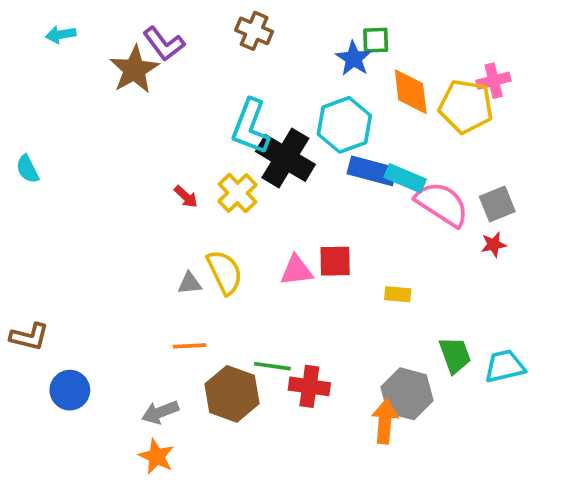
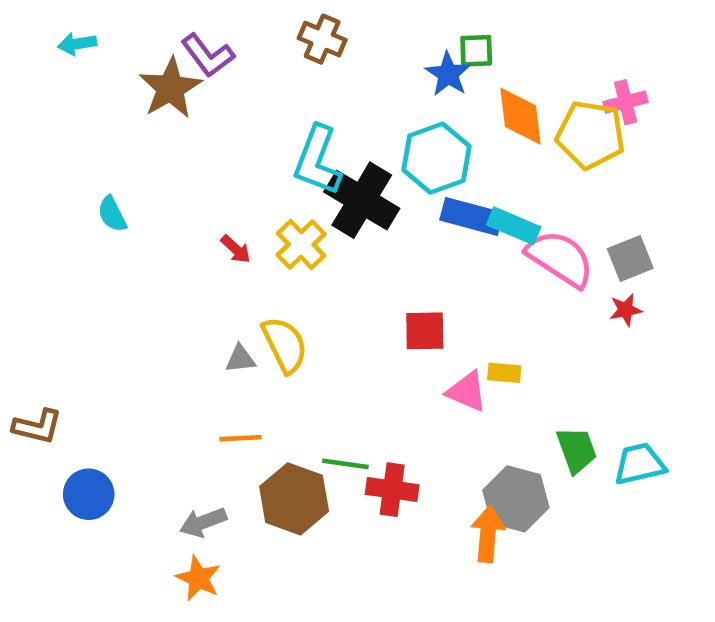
cyan semicircle: (27, 169) -> (112, 214), moved
pink triangle: (296, 270) -> (467, 392), moved, turned 30

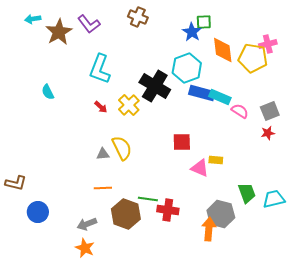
brown star: (170, 88) -> (59, 32), moved
cyan L-shape: (317, 160) -> (100, 69), moved
pink semicircle: (560, 258) -> (240, 111), size x0.6

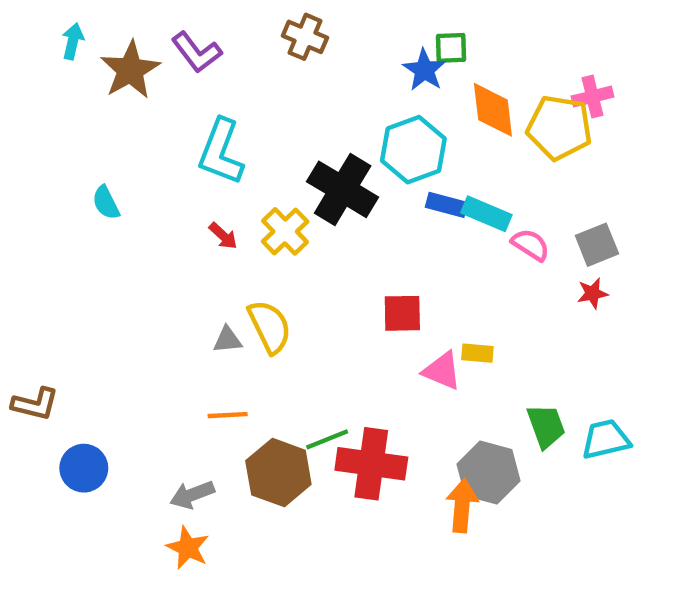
cyan arrow: (33, 19) -> (73, 41), turned 112
blue rectangle: (202, 93) -> (447, 205), size x0.7
green line: (148, 199) -> (327, 439), turned -30
red cross: (168, 210) -> (371, 464), size x1.4

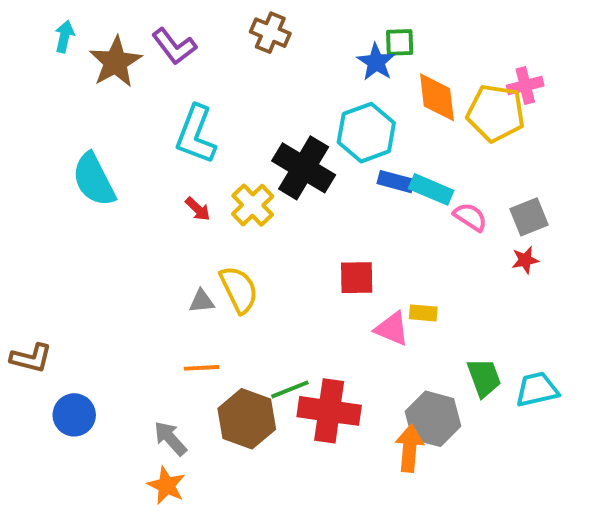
cyan semicircle: (106, 203) -> (94, 180), size x1.8
gray arrow: (192, 495) -> (170, 438), turned 69

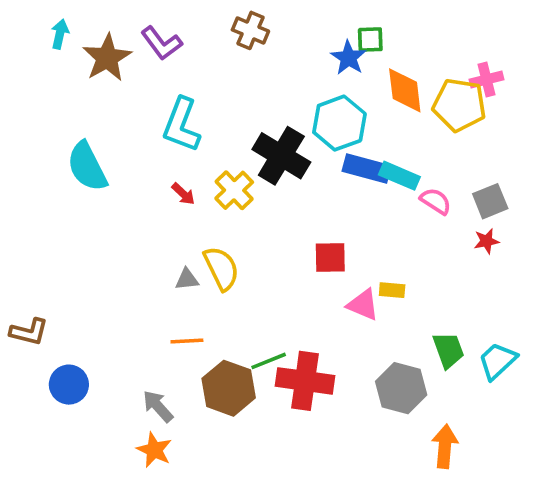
blue rectangle: (396, 182) -> (367, 168), size x1.4
cyan trapezoid: (537, 389) -> (497, 361), turned -30
orange arrow: (409, 448) -> (445, 446), moved

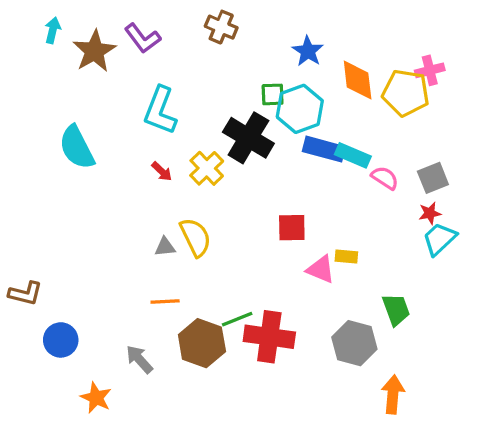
green square: (370, 40) -> (273, 94), moved
cyan trapezoid: (497, 361) -> (439, 239), moved
orange star: (154, 450) -> (96, 398), moved

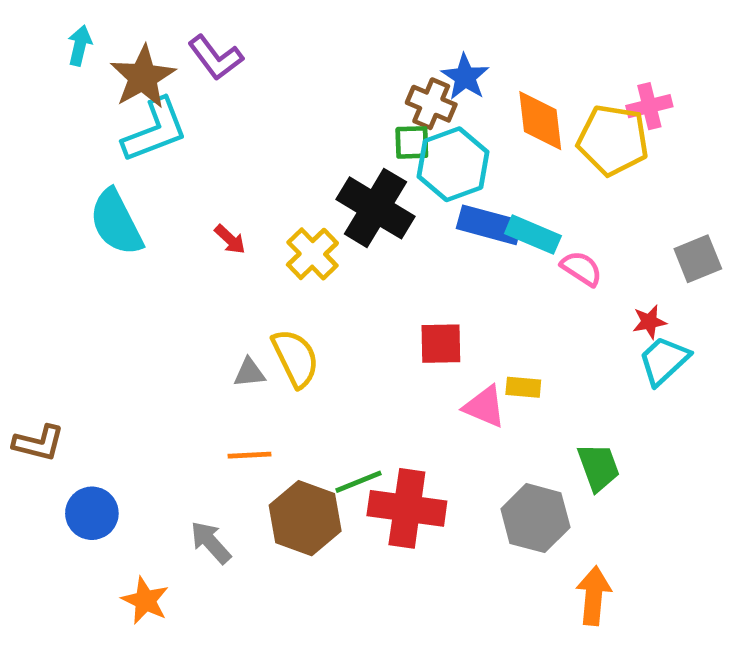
brown cross: (221, 27) -> (431, 104), moved
cyan L-shape: (160, 110) -> (155, 130), moved, turned -132
red arrow: (162, 171) -> (230, 239), moved
gray square: (433, 178) -> (698, 259), moved

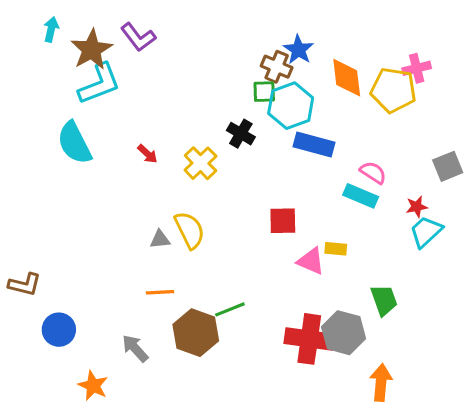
black cross: (375, 208) -> (241, 134), size x0.6
cyan rectangle: (533, 235) -> (361, 196), moved
red cross: (407, 508) -> (309, 339), moved

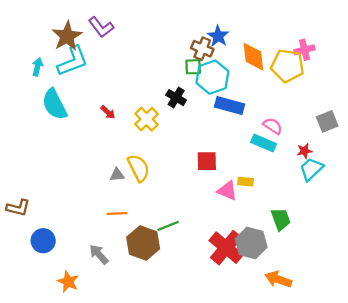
cyan arrow: (51, 29) -> (37, 67), moved
red cross: (309, 339) -> (226, 248), turned 32
orange arrow: (381, 382) -> (278, 279), turned -75

